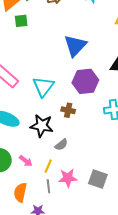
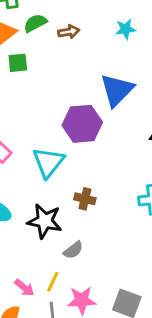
blue triangle: (75, 46) -> (117, 90), moved
purple hexagon: (85, 81) -> (82, 124), moved
pink arrow: (26, 161) -> (24, 288), moved

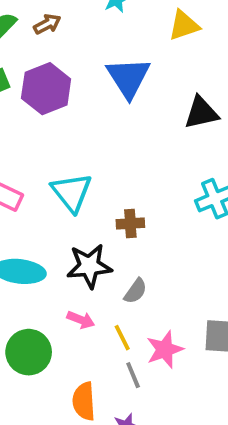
purple hexagon: (82, 124) -> (46, 89), moved
yellow line: (53, 282) -> (122, 338), turned -35
pink arrow: (24, 288) -> (81, 320), moved

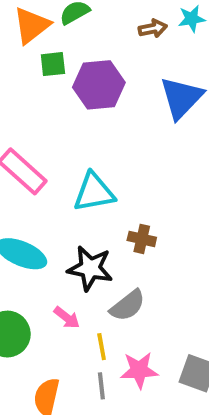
brown arrow: (47, 24) -> (153, 28), moved
cyan triangle: (72, 192) -> (94, 192), turned 42
gray semicircle: (135, 291) -> (128, 305), size x1.4

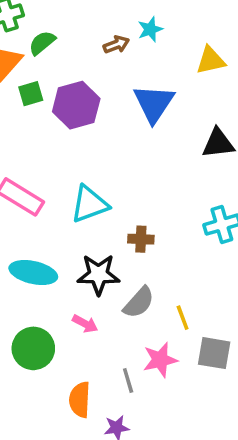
yellow line: (102, 347) -> (183, 318), moved

